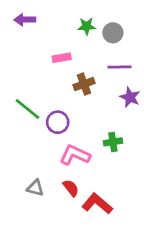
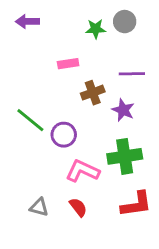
gray circle: (113, 33) -> (125, 22), moved
purple star: (130, 97) -> (123, 110), moved
green cross: (113, 142) -> (125, 156), size x1.6
red L-shape: (97, 204) -> (136, 204), moved, turned 132

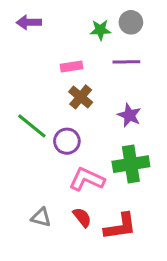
purple line: (132, 74) -> (126, 62), moved
brown cross: (93, 93) -> (81, 97), moved, turned -30
red L-shape: (136, 204) -> (120, 226), moved

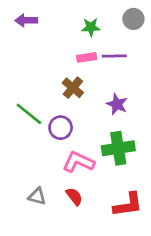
gray circle: (131, 22) -> (133, 19), moved
pink rectangle: (71, 67) -> (87, 57), moved
red L-shape: (120, 226) -> (128, 205), moved

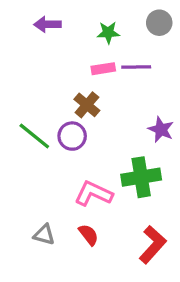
purple arrow: (26, 20) -> (47, 24), moved
purple star: (117, 104) -> (161, 129), moved
purple circle: (61, 128) -> (72, 136), moved
red L-shape: (128, 205) -> (153, 245), turned -40

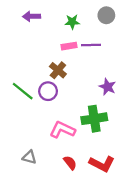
red semicircle: (89, 235) -> (70, 163), moved
red L-shape: (153, 245) -> (102, 164), turned 75

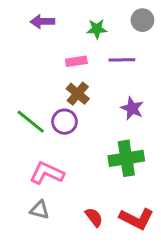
pink rectangle: (69, 46) -> (76, 61), moved
purple star: (107, 87) -> (132, 108), moved
pink L-shape: (62, 130) -> (47, 173), moved

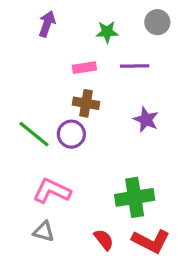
purple arrow: (42, 22) -> (47, 24), turned 110
brown cross: (78, 94) -> (86, 103), turned -30
green cross: (126, 158) -> (135, 197), moved

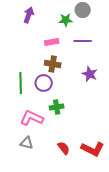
gray circle: (157, 22) -> (83, 10), moved
green line: (34, 134) -> (21, 83), turned 50
green cross: (135, 197) -> (57, 107), moved, size x0.6

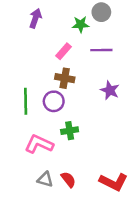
pink rectangle: (52, 42) -> (63, 51), turned -40
gray triangle: (27, 143) -> (45, 180), moved
red semicircle: (64, 148) -> (68, 180), moved

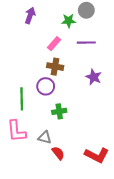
green line: (26, 101) -> (22, 99), moved
pink L-shape: (39, 144) -> (16, 131), moved, turned -120
gray triangle: (45, 180) -> (45, 137), moved

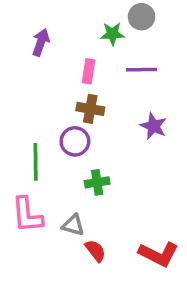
purple arrow: (30, 15) -> (41, 42), moved
pink rectangle: (54, 44) -> (89, 71), turned -32

